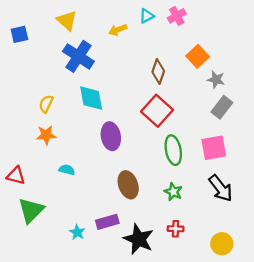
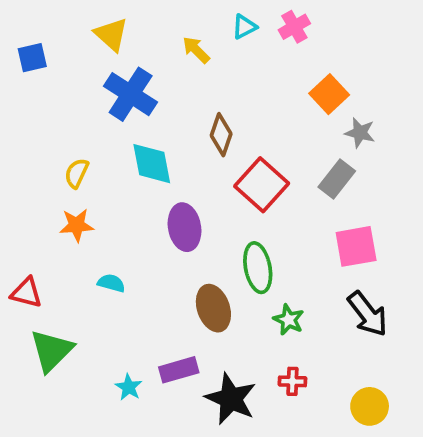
yellow arrow: (118, 30) -> (196, 50), turned 66
brown diamond: (158, 71) -> (221, 135), moved
gray rectangle: (222, 107) -> (337, 179), moved
green ellipse: (173, 150) -> (258, 268), moved

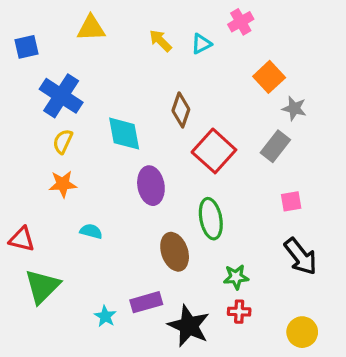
cyan triangle: (244, 27) -> (201, 44), moved
yellow triangle: (111, 34) -> (91, 28), turned -44
blue cross: (131, 94) -> (61, 96), moved
pink square: (356, 246) -> (291, 201), size x0.6
green star: (289, 320) -> (236, 277), moved, turned -30

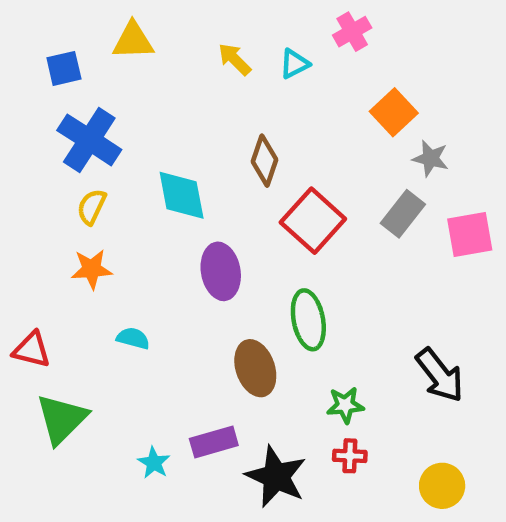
blue square: (27, 47) -> (64, 68), moved
pink square: (291, 201) -> (470, 234), moved, size x1.5

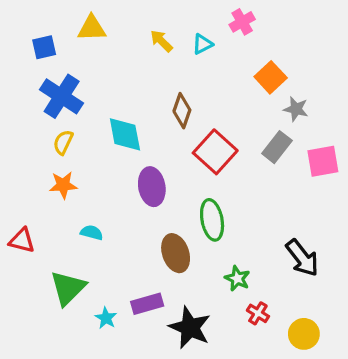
green star: (345, 405) -> (237, 278), turned 30
green triangle: (62, 419) -> (68, 288), moved
red cross: (350, 456) -> (258, 313), moved, turned 30

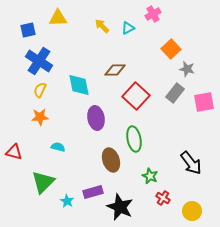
brown diamond: (182, 111) -> (115, 70), turned 70

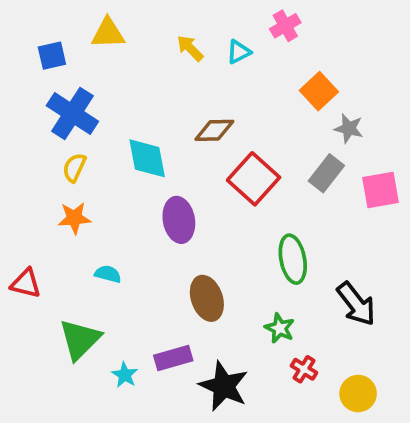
green ellipse: (134, 139) -> (293, 259), moved

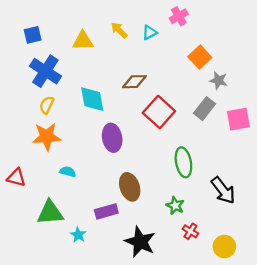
yellow triangle: (108, 33) -> (83, 41), moved
orange star: (74, 218) -> (47, 137), size x1.4
green triangle: (80, 339) -> (50, 213), turned 40
purple rectangle: (173, 358) -> (106, 211), moved

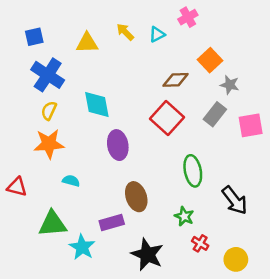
brown diamond: (134, 82) -> (176, 80), moved
cyan star: (78, 235) -> (82, 247), size x1.5

